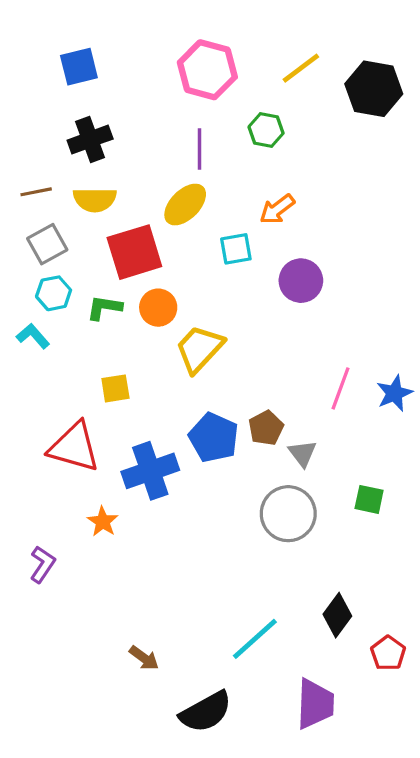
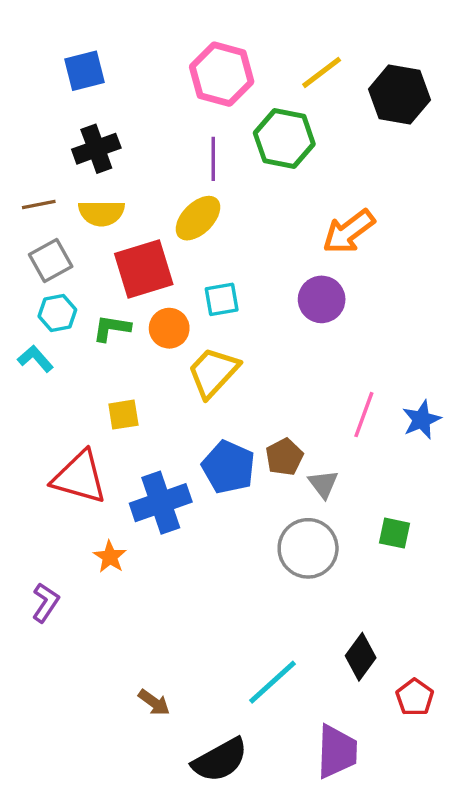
green hexagon: (266, 130) -> (284, 139), size x1.6
orange arrow: (277, 209) -> (349, 232), moved, size x1.4
cyan square: (236, 249) -> (222, 299), moved

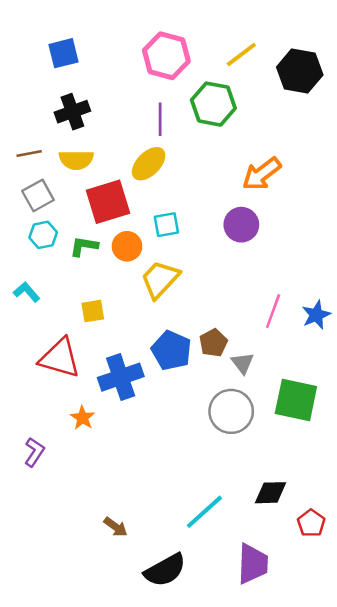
cyan L-shape: (35, 359) -> (27, 292), moved
green square: (394, 533) -> (296, 400), size x1.8
black diamond: (361, 657) -> (271, 493), turned 52

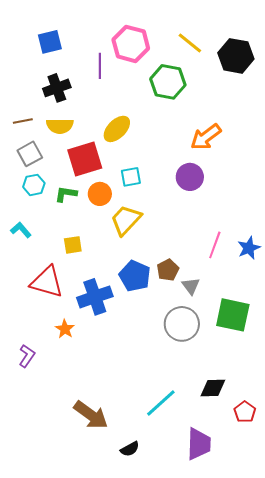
yellow line: (241, 54) -> (190, 43), turned 76
purple line: (160, 119) -> (100, 66), moved
brown arrow: (116, 527) -> (91, 415), size x1.8
black semicircle: (165, 570) -> (130, 449), size x0.6

